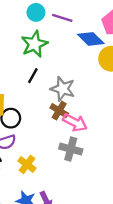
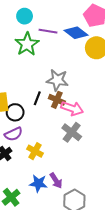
purple line: (62, 18) -> (48, 31), moved
black line: (33, 76) -> (37, 98), moved
gray cross: (71, 149) -> (72, 132), turned 30

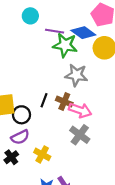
green star: (27, 44) -> (65, 45), moved, turned -30
gray star: (57, 80) -> (76, 75), moved

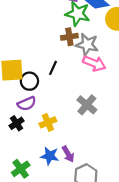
brown cross: (64, 102) -> (69, 37), moved, turned -35
pink arrow: (80, 110) -> (94, 63), moved
yellow cross: (42, 154) -> (48, 122), turned 35

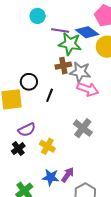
black circle: (29, 81) -> (29, 82), moved
yellow cross: (48, 122) -> (47, 146), turned -35
purple arrow: (68, 154) -> (68, 175), turned -112

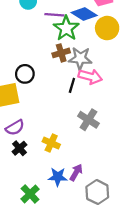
green star: (70, 44) -> (66, 28), turned 30
black line: (50, 95) -> (72, 85), moved
purple semicircle: (27, 130) -> (15, 128), moved

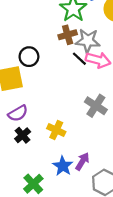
black line: (72, 85) -> (79, 59), moved, turned -64
blue star: (58, 177) -> (63, 166), turned 30

